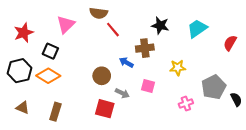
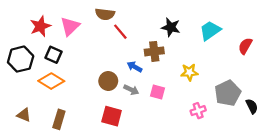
red star: (24, 33) -> (40, 26), moved
black hexagon: (20, 71) -> (21, 59), moved
gray arrow: (122, 93) -> (131, 90), moved

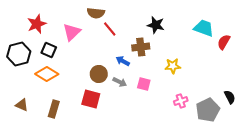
pink triangle: (70, 26) -> (72, 32), moved
cyan trapezoid: (210, 31) -> (204, 28), moved, turned 55
gray pentagon: (228, 93) -> (208, 110), moved
red square: (112, 116) -> (91, 99), moved

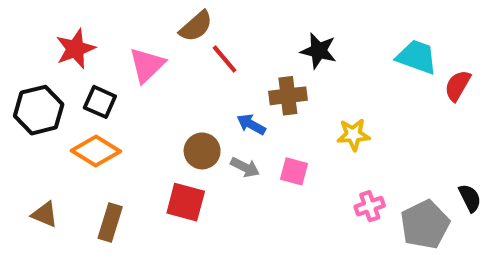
brown semicircle: (96, 13) -> (196, 26), turned -48

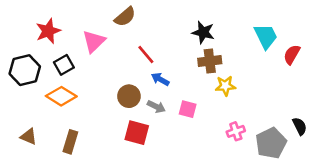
cyan trapezoid: (417, 57) -> (266, 36), turned 44
red line: (225, 59) -> (146, 54), moved
brown cross: (288, 96) -> (210, 61), moved
black square: (100, 102) -> (64, 65), turned 36
red square: (186, 202) -> (137, 133), moved

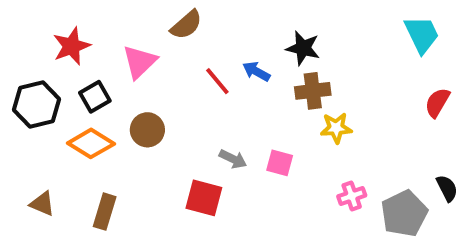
cyan trapezoid: (266, 36) -> (422, 34), moved
red semicircle: (292, 54) -> (437, 103), moved
blue arrow: (160, 79) -> (256, 71), moved
brown circle: (129, 96) -> (147, 130), moved

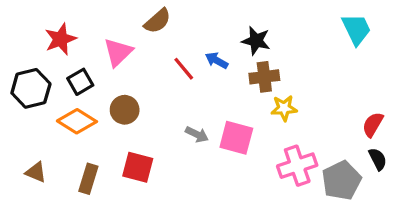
red semicircle: (437, 103) -> (373, 125), moved
pink square: (280, 163) -> (236, 138), size x1.5
pink cross: (352, 196) -> (297, 166), size x1.6
red square: (204, 198) -> (138, 167), moved

